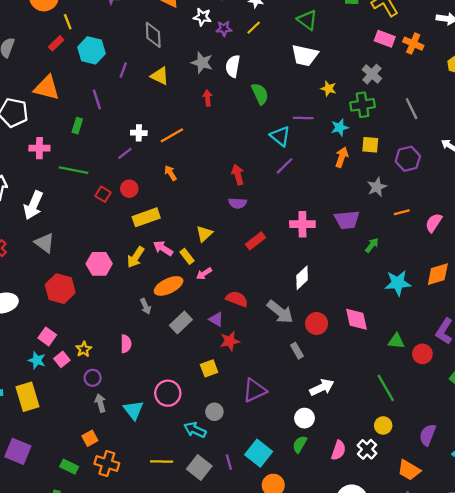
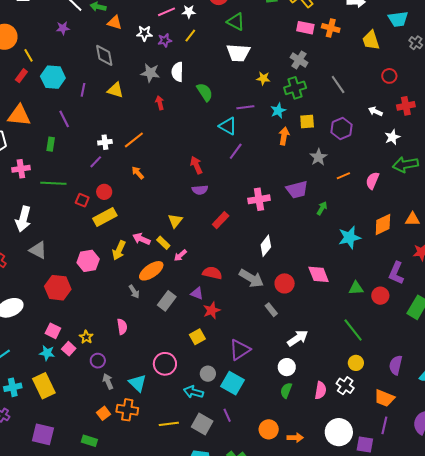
yellow rectangle: (146, 217) -> (105, 217), moved
cyan square: (259, 453) -> (233, 383), moved
orange cross: (107, 463) -> (127, 410), moved

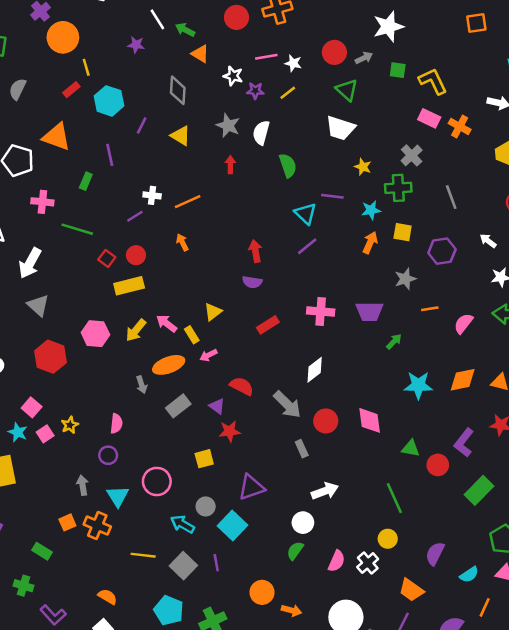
purple circle: (98, 361) -> (108, 455), moved

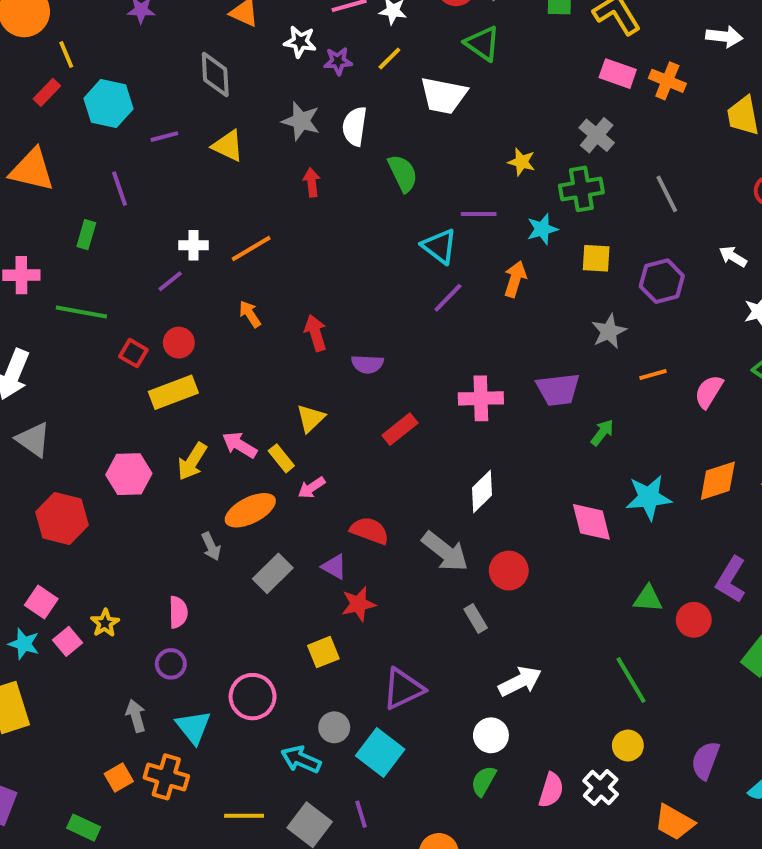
purple line: (142, 125) -> (164, 137), turned 56
white trapezoid: (340, 128) -> (443, 95), moved
orange arrow: (370, 243) -> (515, 279), moved
red arrow: (255, 251) -> (316, 333), moved
pink diamond: (370, 420) -> (591, 522), moved

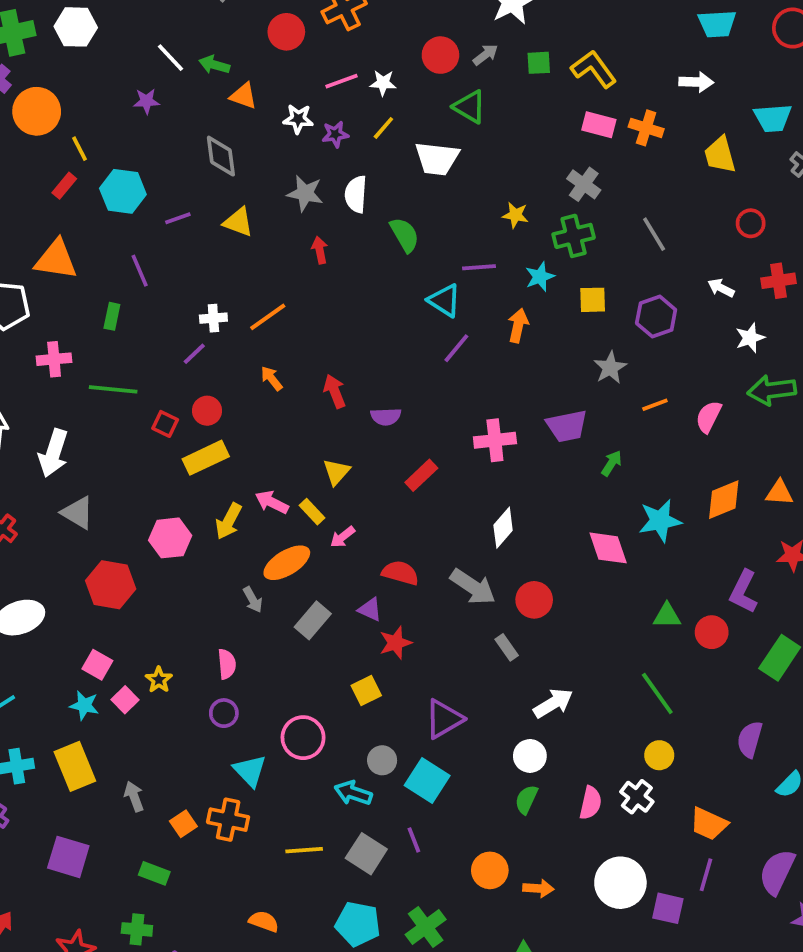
gray arrow: (136, 716) -> (134, 796), moved
purple semicircle: (705, 760) -> (750, 739), moved

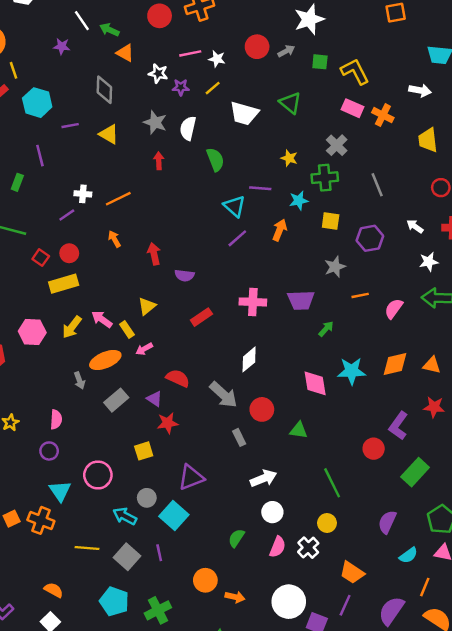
green triangle: (470, 107) -> (290, 103), moved
green triangle: (667, 616) -> (299, 430), moved
white circle: (530, 756) -> (272, 512), moved

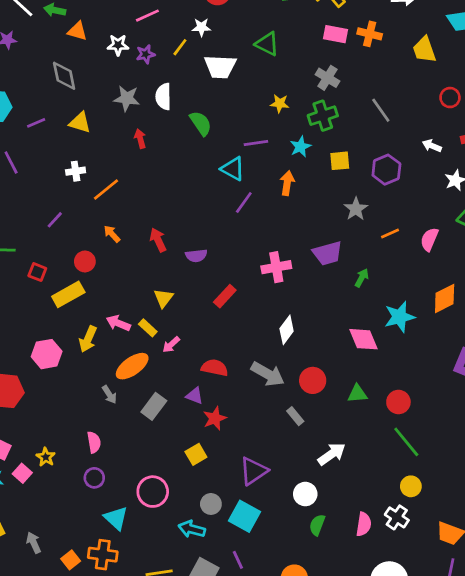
white star: (217, 59) -> (201, 27), moved
white cross: (83, 194) -> (76, 171), moved
red circle: (69, 253) -> (85, 261), moved
red circle: (374, 449) -> (398, 402), moved
white circle: (272, 512) -> (305, 494), moved

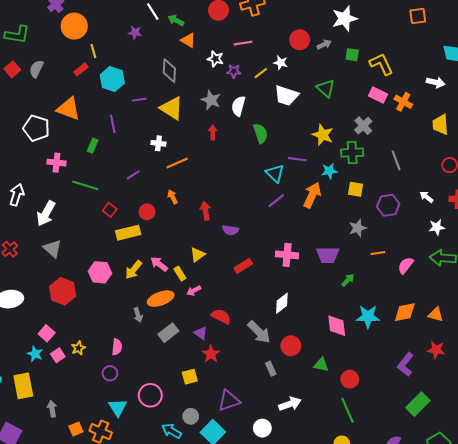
yellow star: (280, 103) -> (323, 135), size x1.5
yellow triangle: (80, 122) -> (172, 108), size x1.4
orange arrow: (287, 183) -> (312, 195), size x1.4
red star: (215, 418) -> (211, 354), turned -30

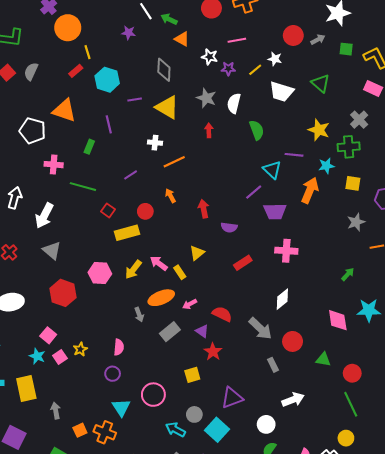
purple line: (276, 201) -> (254, 192), moved
purple trapezoid: (328, 255) -> (275, 211), moved
pink arrow: (194, 291) -> (190, 304), moved

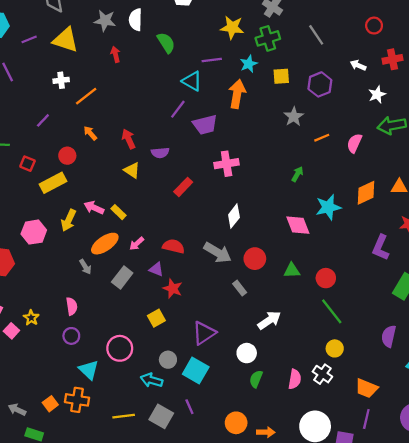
yellow triangle: (197, 253) -> (132, 170), moved, turned -35
gray arrow: (56, 411) -> (17, 410), moved, turned -42

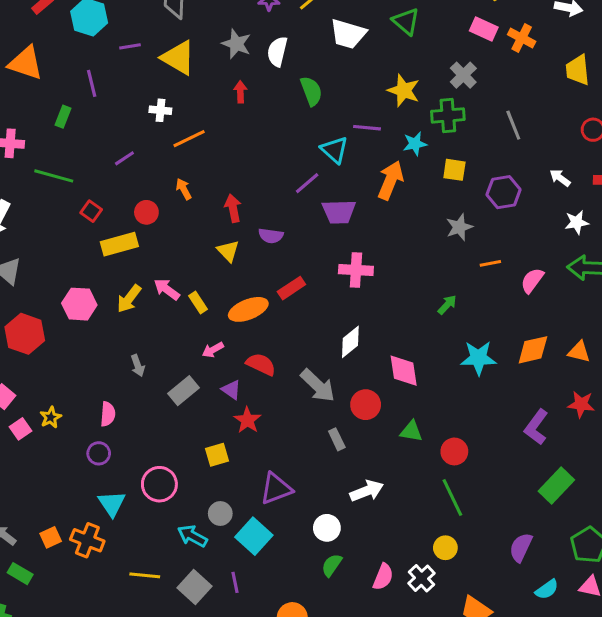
pink diamond: (298, 225) -> (404, 371), moved
orange ellipse: (105, 244) -> (248, 309), moved

